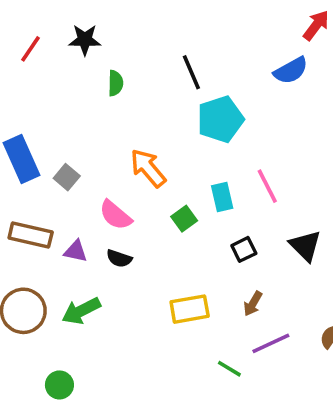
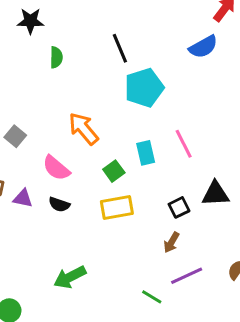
black triangle: (305, 246) -> (215, 194), turned -48
black square: (244, 249) -> (179, 207), moved
yellow rectangle: (190, 309) -> (117, 207), moved
green arrow: (81, 311) -> (70, 277), moved

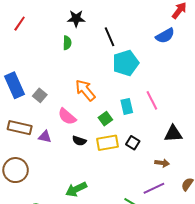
black star: (30, 21) -> (76, 19), moved
black semicircle: (59, 204) -> (79, 141), moved
black square: (179, 207) -> (133, 143), moved, turned -32
brown arrow: (171, 242) -> (162, 163), moved, turned -112

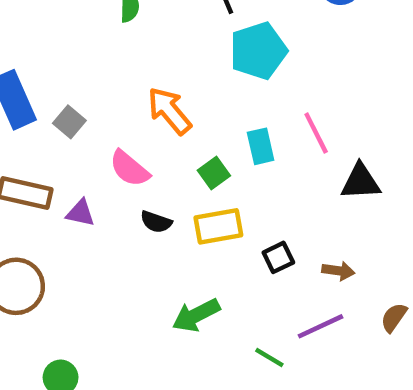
black triangle: (173, 134) -> (361, 182), moved
black square: (133, 143) -> (278, 257), moved, turned 32
green arrow: (76, 189) -> (196, 315), moved

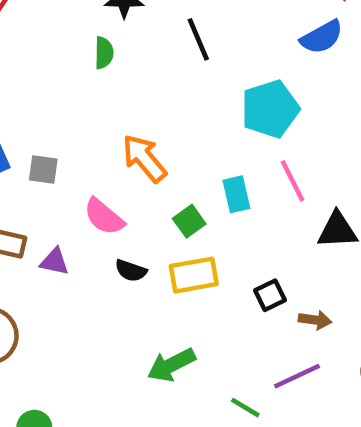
cyan pentagon: (258, 51) -> (270, 109), moved
gray square: (69, 122) -> (43, 170), turned -32
black square: (278, 257) -> (270, 295), moved

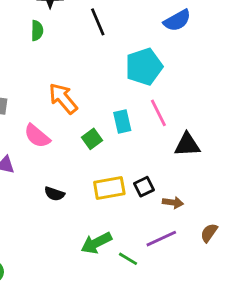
black semicircle: (131, 271) -> (54, 194), moved
yellow rectangle: (194, 275) -> (109, 188), moved
green arrow: (171, 365) -> (96, 243), moved

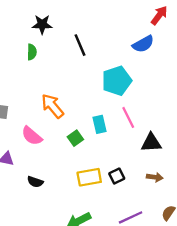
black semicircle: (54, 194) -> (35, 182), moved
brown arrow: (173, 202) -> (155, 177), moved

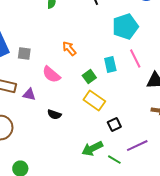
orange arrow: (52, 106) -> (69, 49), size x0.7
black square: (117, 176) -> (114, 125), moved
yellow rectangle: (89, 177) -> (94, 101), moved, turned 45

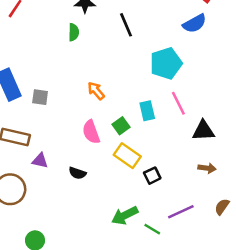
pink semicircle: (51, 75) -> (91, 132), moved, turned 30
purple triangle: (29, 95) -> (40, 161), moved
black square: (114, 125) -> (152, 176), moved

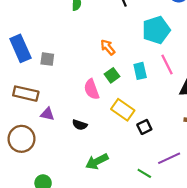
orange arrow: (96, 91) -> (108, 47), moved
green square: (121, 126) -> (112, 75), moved
green arrow: (125, 215) -> (97, 161), moved

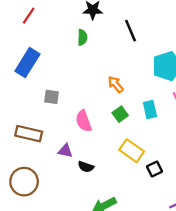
blue rectangle: (20, 48) -> (27, 63), moved, turned 56
pink semicircle: (92, 89) -> (84, 121), moved
purple triangle: (47, 114) -> (65, 151), moved

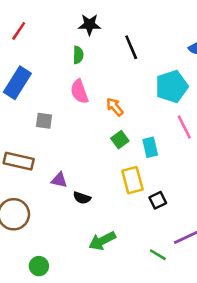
cyan rectangle: (150, 110) -> (150, 147), moved
pink semicircle: (84, 121) -> (79, 92), moved
yellow rectangle: (132, 151) -> (132, 180), turned 40

